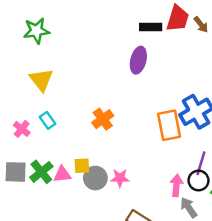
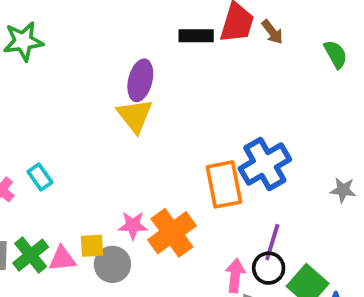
purple ellipse: (138, 60) -> (140, 80), moved
yellow triangle: (41, 80) -> (135, 116), moved
orange cross: (103, 119) -> (172, 233), moved, size x1.4
pink star: (120, 178) -> (133, 225), moved

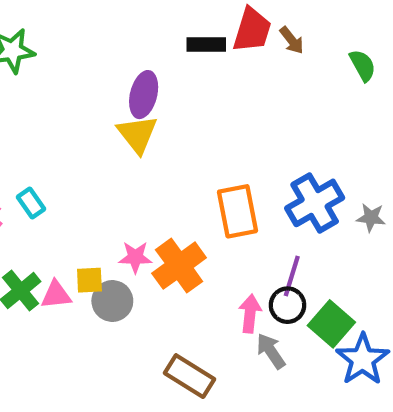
blue cross: (265, 164) -> (315, 203), moved

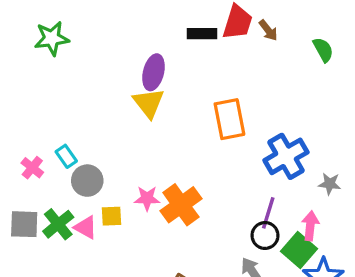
orange rectangle: (237, 211) -> (229, 119), moved
gray star: (371, 218) -> (330, 184), moved
pink triangle: (56, 295) -> (86, 227), turned 35
gray circle: (112, 301) -> (87, 181), moved
pink arrow: (250, 313) -> (310, 226), moved

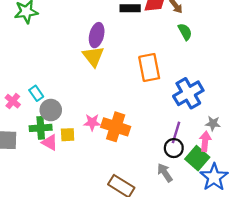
green semicircle: (323, 50) -> (185, 32), moved
gray star: (330, 184) -> (213, 123), moved
orange cross: (181, 205) -> (116, 127), turned -36
green cross: (58, 224) -> (41, 128), moved, turned 35

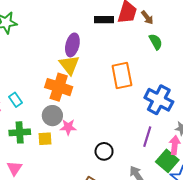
blue cross: (188, 93) -> (159, 100), turned -32
gray circle: (51, 110) -> (52, 116), moved
orange cross: (116, 127) -> (59, 87), moved
pink triangle: (50, 142) -> (14, 168), moved, turned 35
black circle: (174, 148) -> (104, 151), moved

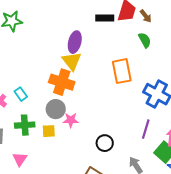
green semicircle: (156, 42) -> (145, 40), moved

